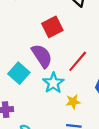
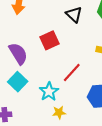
purple semicircle: (42, 56) -> (18, 54), moved
yellow star: (73, 102) -> (59, 113), moved

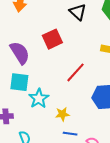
cyan square: (18, 82) -> (19, 82), turned -36
cyan star: (49, 92) -> (39, 98), moved

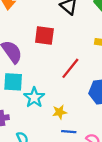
red square: (52, 39) -> (44, 35), turned 36

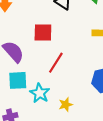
red line: (70, 68) -> (56, 63), moved

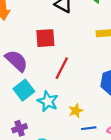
cyan square: (18, 80) -> (24, 90), turned -30

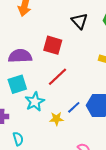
purple semicircle: (16, 61) -> (20, 56), turned -65
blue line: (89, 128) -> (74, 107), moved, turned -56

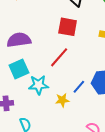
red square: (53, 45) -> (68, 27), moved
cyan star: (35, 102) -> (38, 85), turned 30

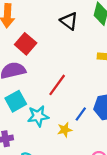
red square: (68, 27) -> (26, 44), moved, turned 36

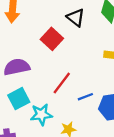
red square: (26, 44) -> (52, 39), moved
blue line: (81, 114) -> (85, 97), moved, turned 32

